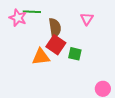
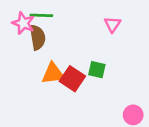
brown semicircle: (55, 28) -> (37, 37), moved
red square: (56, 45) -> (72, 79), moved

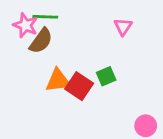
brown semicircle: (37, 37) -> (41, 41), turned 45
green square: (97, 70) -> (106, 76), turned -36

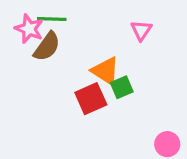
orange triangle: (58, 80) -> (105, 71), moved, turned 40
red square: (79, 86) -> (91, 99), turned 32

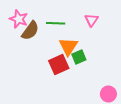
green line: (52, 19) -> (56, 23), moved
orange triangle: (105, 71) -> (68, 46), turned 30

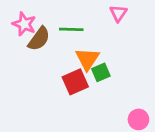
pink triangle: (92, 20) -> (118, 13), moved

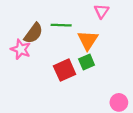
pink star: (24, 24) -> (21, 49), moved
orange triangle: (87, 59) -> (88, 40), moved

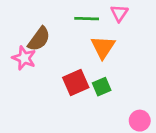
green line: (61, 25) -> (87, 19), moved
green square: (87, 62) -> (102, 87), moved

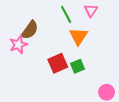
green line: (87, 19) -> (66, 14), turned 60
pink star: (24, 58) -> (18, 45), turned 30

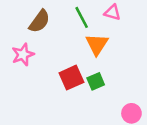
pink triangle: (91, 10) -> (112, 12), turned -48
brown semicircle: (30, 30) -> (39, 21), moved

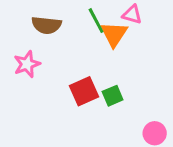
brown semicircle: (39, 21) -> (46, 25), turned 60
orange triangle: (97, 44) -> (114, 34), moved

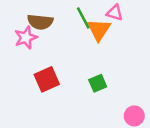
pink star: (27, 64) -> (26, 38), moved
red square: (84, 91) -> (47, 79), moved

